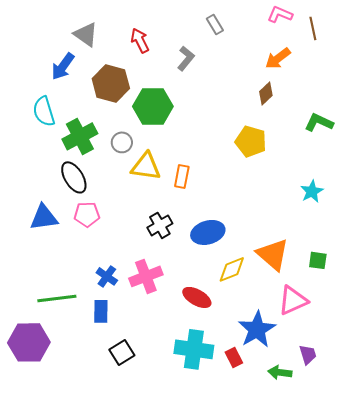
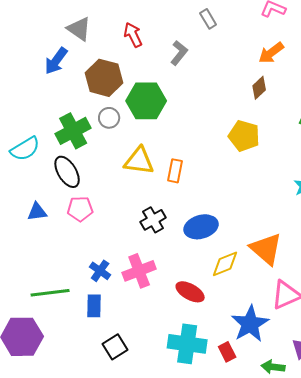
cyan semicircle: (44, 111) -> (25, 149), moved, turned -104
gray circle: (122, 142) -> (109, 118), moved
blue triangle: (44, 217) -> (37, 212), size x0.7

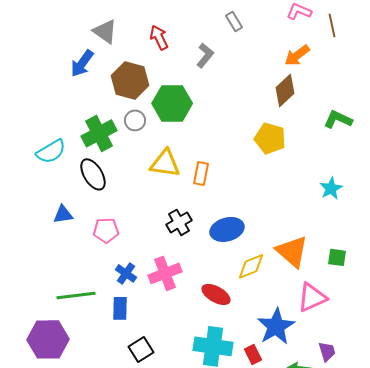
brown diamond: (259, 88) -> (285, 90), size x1.4
pink pentagon: (80, 209) -> (106, 230), moved

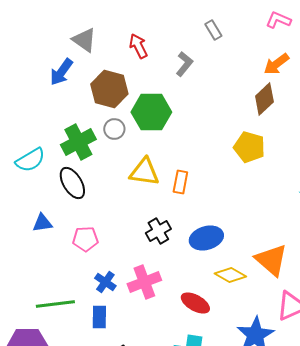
yellow diamond: (251, 266) -> (230, 275), turned 52

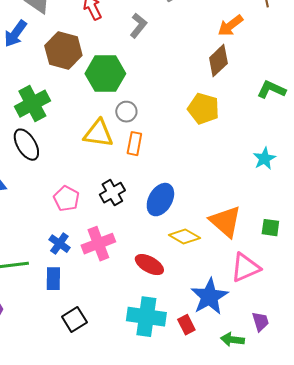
gray circle: (114, 129) -> (126, 112), moved
blue ellipse: (206, 238) -> (160, 200), turned -44
pink pentagon: (85, 239) -> (66, 199), moved, turned 30

